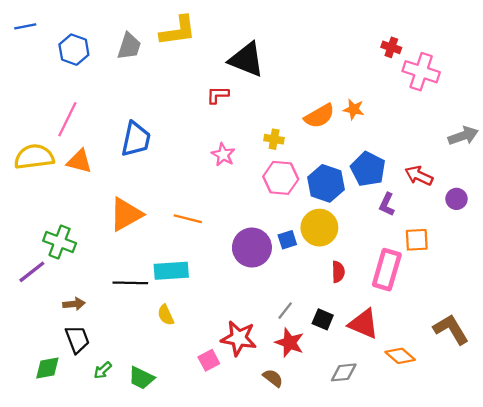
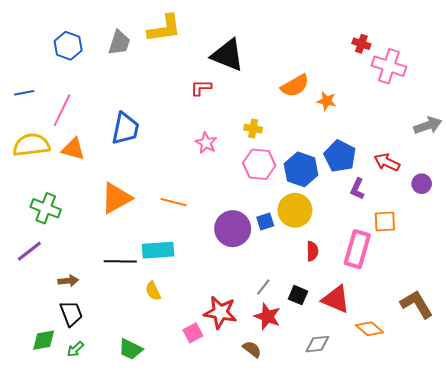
blue line: (25, 26) -> (24, 93), moved
orange semicircle: (319, 116) -> (295, 86), moved
green cross: (60, 242) -> (46, 208), moved
green arrow: (103, 370) -> (75, 349), moved

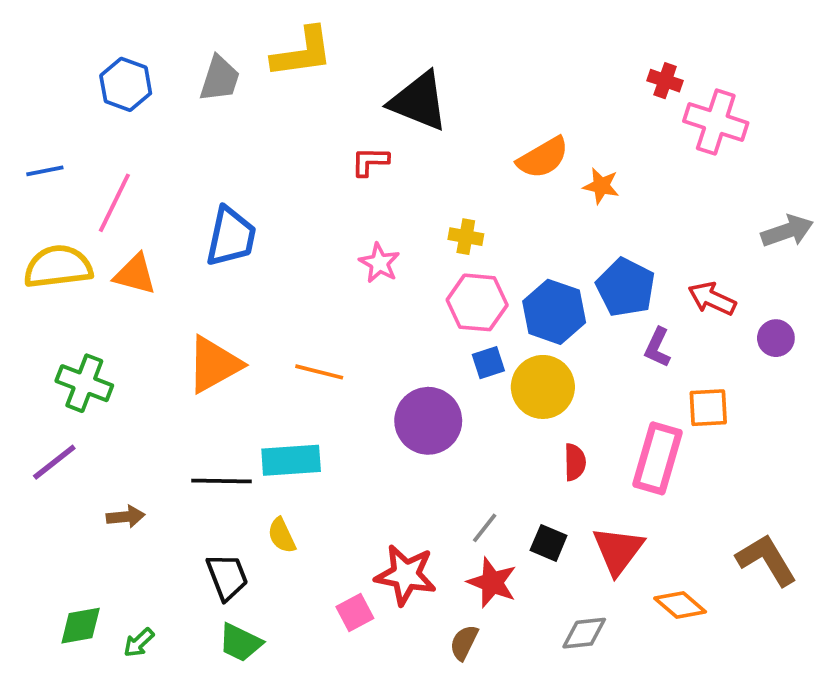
blue square: (265, 222) -> (488, 363), moved
red triangle: (336, 299) -> (618, 550), turned 44
black trapezoid: (71, 313) -> (227, 577), moved
brown semicircle: (252, 349) -> (464, 643), turned -102

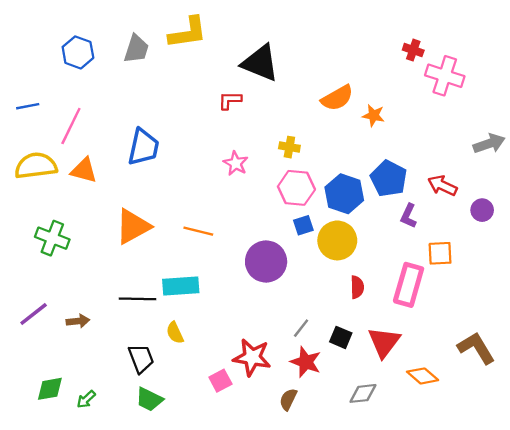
purple line: (54, 462) -> (34, 314), moved

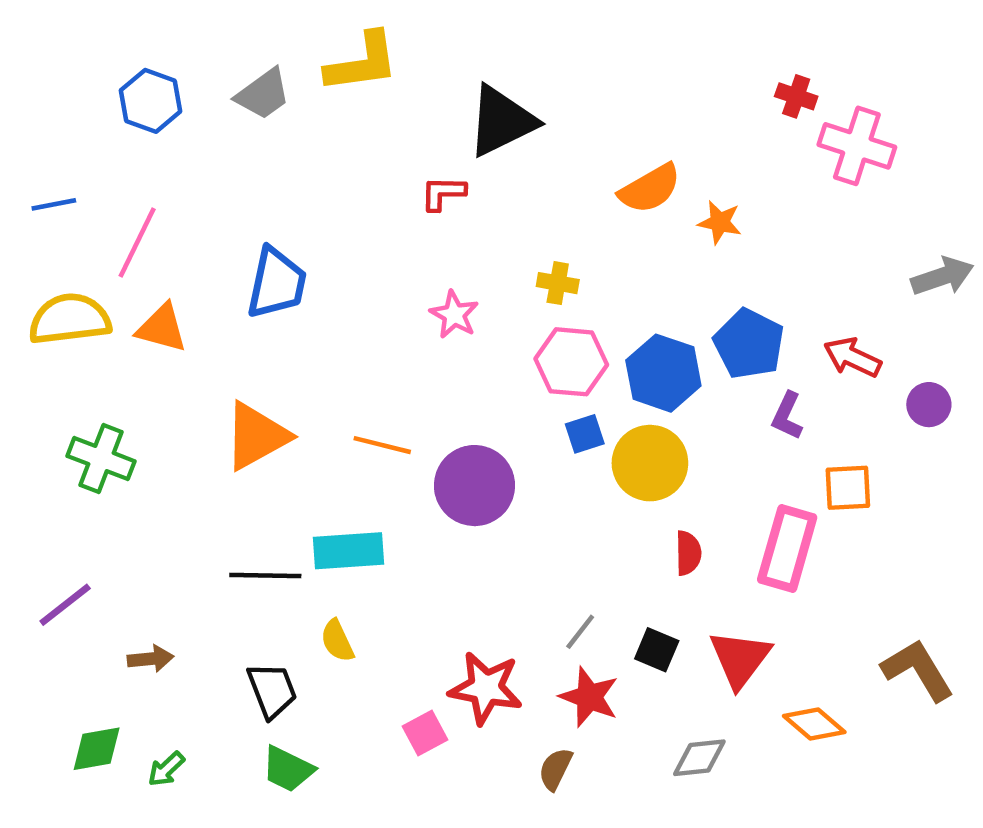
gray trapezoid: (136, 49) -> (263, 94), turned 36
black triangle: (260, 63) -> (501, 121), turned -48
purple circle: (266, 261) -> (474, 486), moved
brown arrow: (78, 321) -> (151, 659), moved

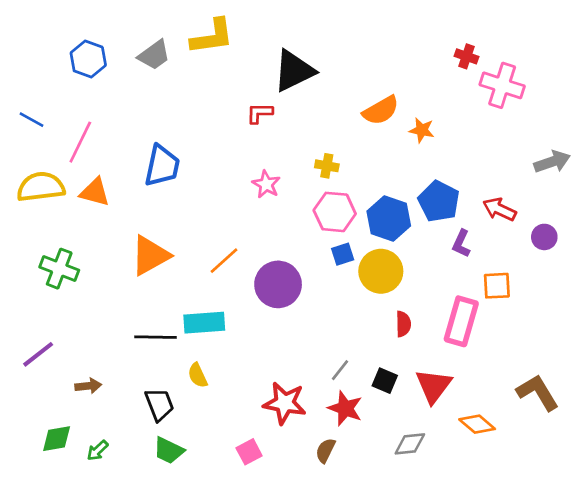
blue line: (54, 204) -> (32, 120), turned 40
orange line: (382, 445) -> (224, 261), turned -56
pink square: (425, 733) -> (249, 452), moved

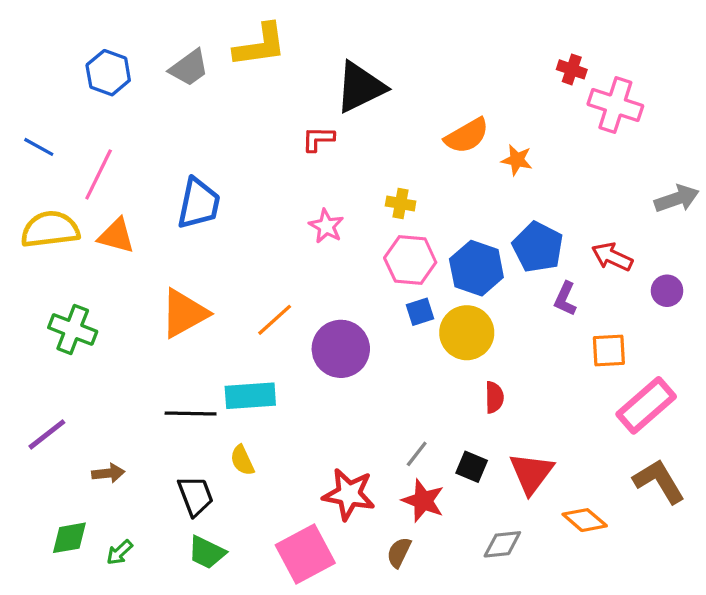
pink rectangle: (461, 321) -> (646, 405), moved, turned 33
pink square: (249, 452) -> (305, 554), size x1.8

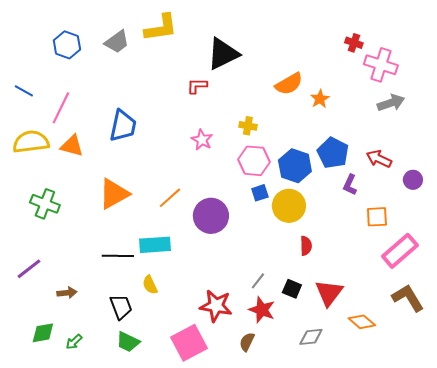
orange star: (517, 160) -> (320, 99), turned 30
gray arrow: (677, 199) -> (391, 103), moved

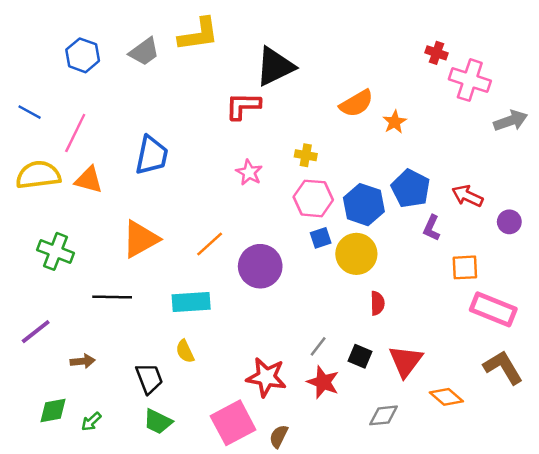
red L-shape: (197, 86) -> (243, 106), size x1.4
gray arrow: (391, 103) -> (511, 121), moved
pink rectangle: (400, 251) -> (493, 309), turned 63
black line: (118, 256) -> (112, 297), moved
brown semicircle: (247, 342) -> (279, 436), moved

